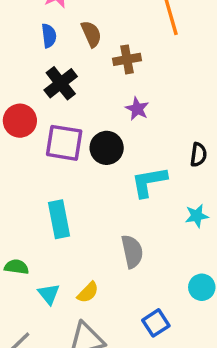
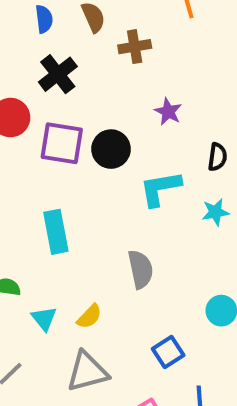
purple star: (137, 109) -> (168, 112), moved
cyan star: (197, 216) -> (215, 212), moved

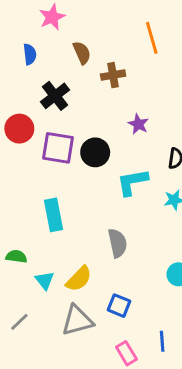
blue semicircle: (44, 19) -> (30, 54), moved
yellow semicircle: (89, 317) -> (79, 279), size x1.4
blue square: (168, 352) -> (119, 306), moved, turned -35

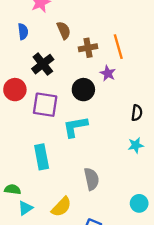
orange line: (152, 38) -> (118, 47), moved
purple star: (138, 124) -> (108, 73), moved
black circle: (95, 152) -> (83, 90), moved
cyan L-shape: (132, 182) -> (75, 127), moved
cyan triangle: (45, 280) -> (25, 208), moved, turned 35

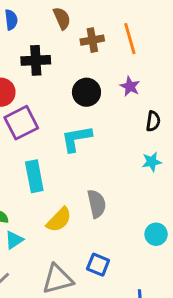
black cross: (43, 64) -> (36, 60), turned 35
purple star: (108, 73) -> (130, 86), moved
purple square: (45, 105) -> (21, 123), moved, turned -36
yellow semicircle: (61, 207) -> (59, 220), moved

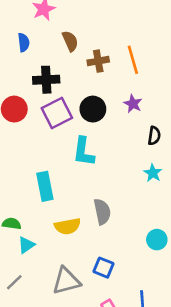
purple square: (21, 123) -> (57, 113), moved
cyan L-shape: (76, 139) -> (84, 152), turned -72
cyan star: (152, 162) -> (153, 173), turned -30
yellow semicircle: (59, 220) -> (68, 226), turned 35

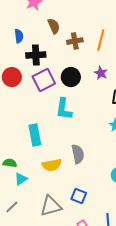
blue semicircle: (24, 42) -> (19, 36), moved
orange line: (133, 60) -> (101, 40), turned 30

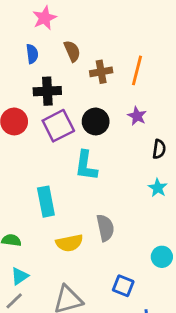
blue semicircle: (19, 36) -> (32, 54), moved
cyan triangle: (21, 179) -> (20, 276), moved
blue square: (79, 196) -> (123, 286), moved

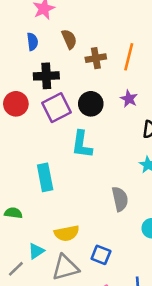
gray semicircle: (105, 228) -> (120, 199), moved
yellow semicircle: (69, 243) -> (67, 233), moved
cyan triangle: (20, 276) -> (36, 251), moved
blue square: (123, 286) -> (101, 255), moved

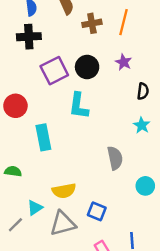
black cross: (46, 76) -> (29, 37), moved
red circle: (16, 104) -> (15, 106), moved

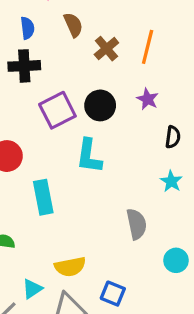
brown cross: (92, 23) -> (106, 49), turned -30

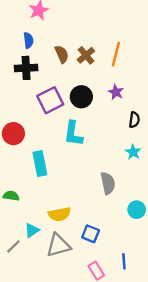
brown semicircle: (73, 25) -> (62, 54), moved

